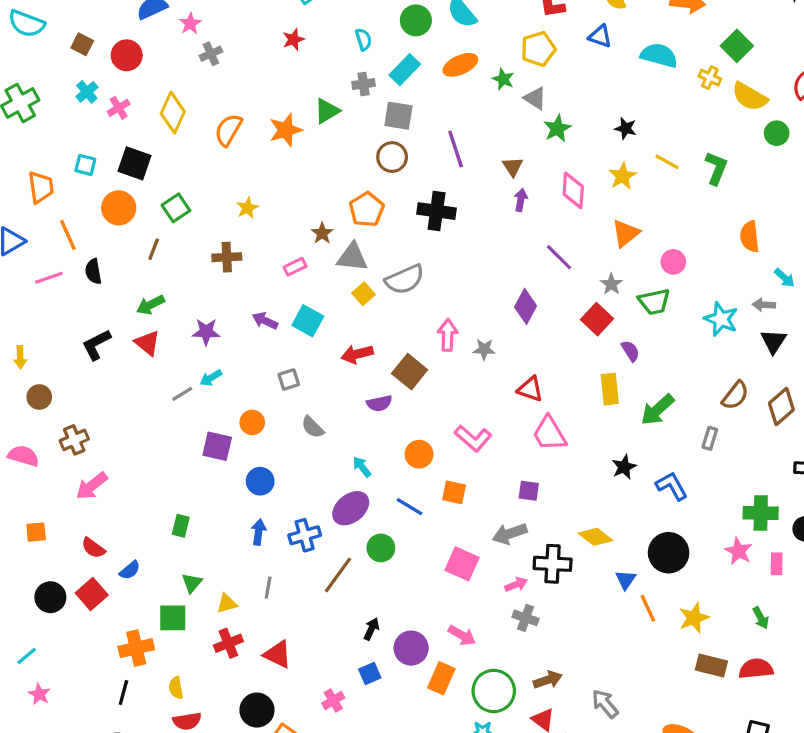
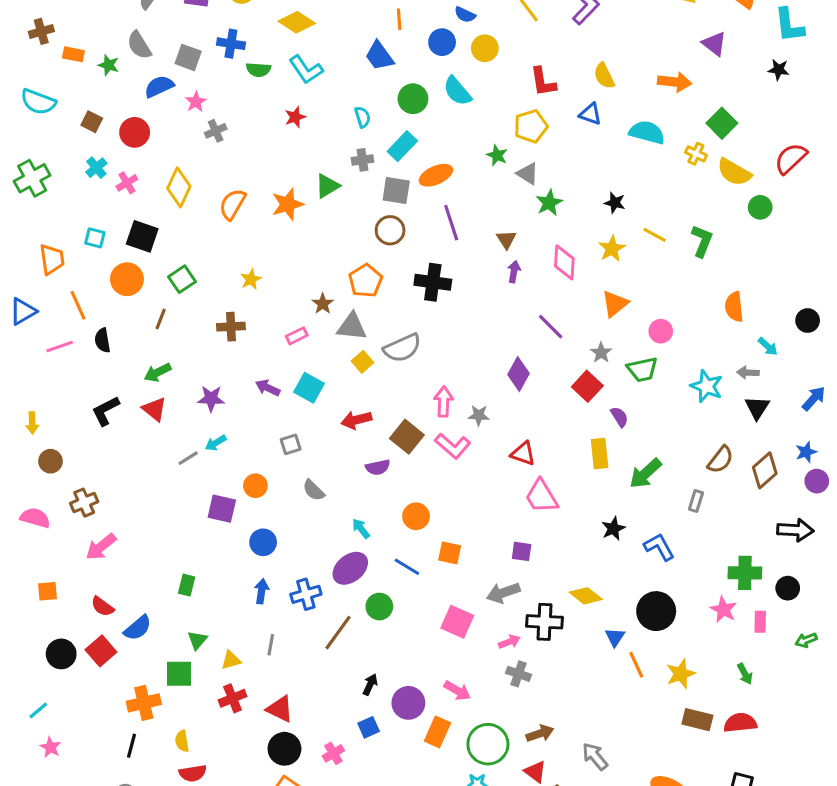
orange ellipse: (460, 65) -> (436, 175), moved
pink L-shape: (473, 438) -> (453, 446), moved
blue semicircle: (130, 570) -> (138, 628), size x1.4
black circle: (257, 710) -> (284, 749), moved

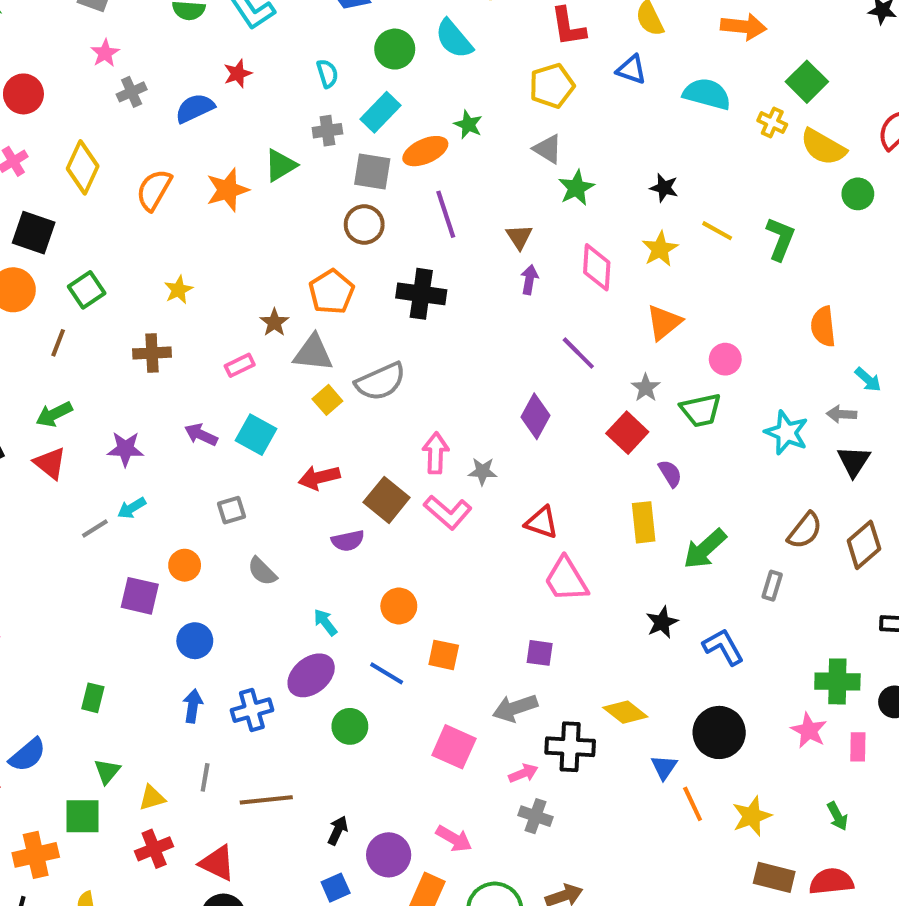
blue semicircle: (159, 86) -> (195, 108), moved
green star: (497, 155) -> (468, 125), moved
brown line: (338, 633) -> (266, 800), moved, turned 48

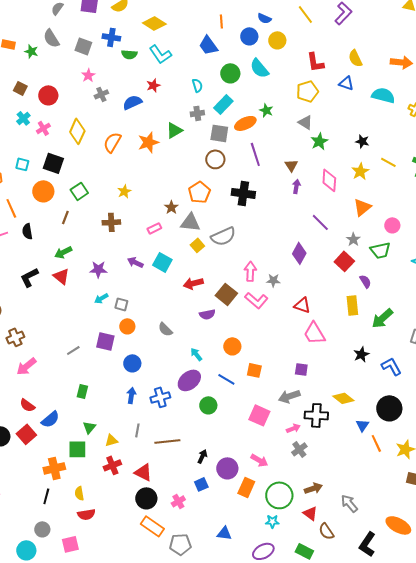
gray square: (232, 510) -> (121, 304), moved, turned 32
gray line: (95, 528) -> (73, 350), moved
gray cross: (536, 816) -> (299, 449), turned 35

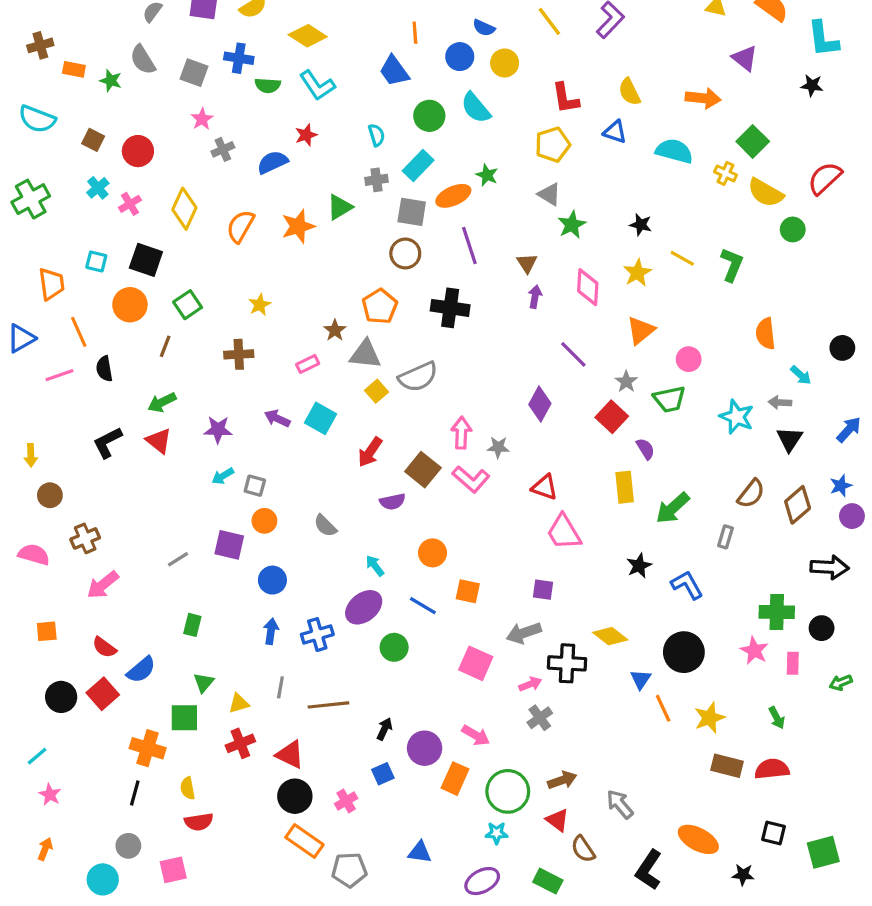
red arrow: (193, 283) -> (370, 452), turned -42
orange cross: (54, 468) -> (148, 748), turned 30

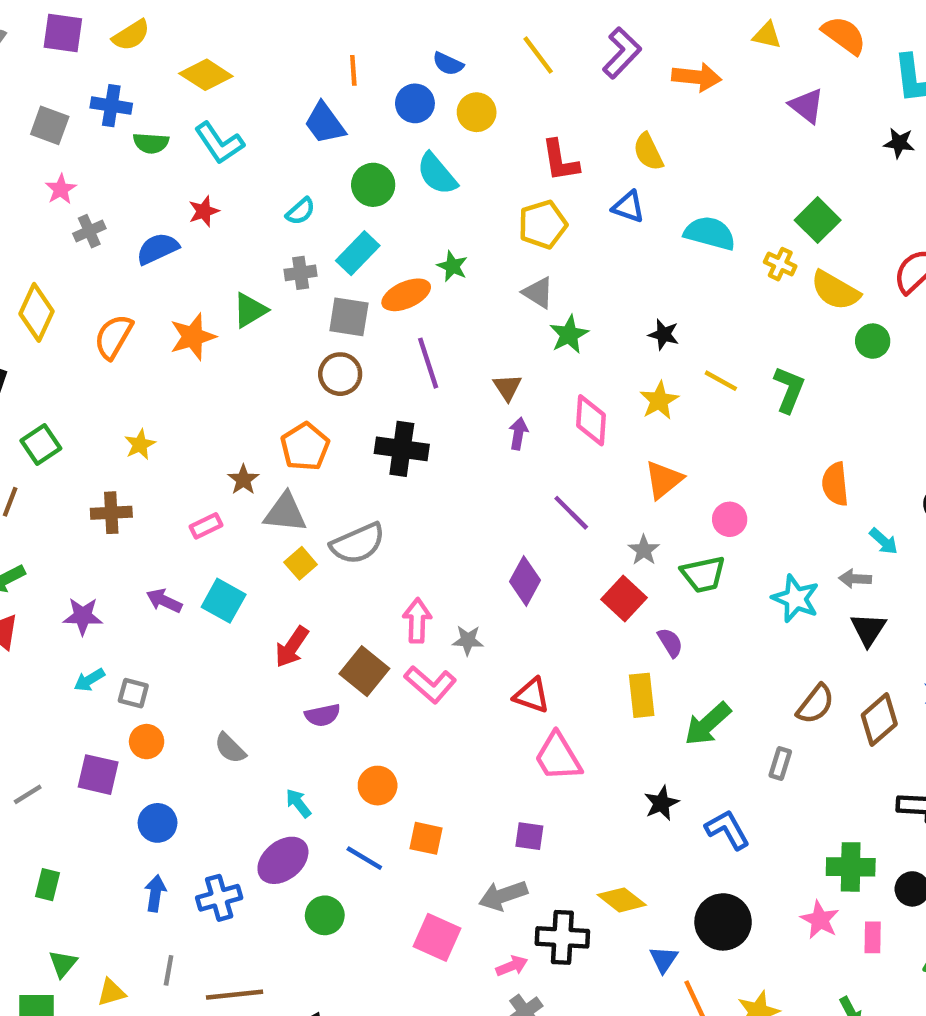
orange arrow: (703, 98) -> (697, 77), moved
cyan semicircle: (376, 135) -> (301, 211), turned 65

